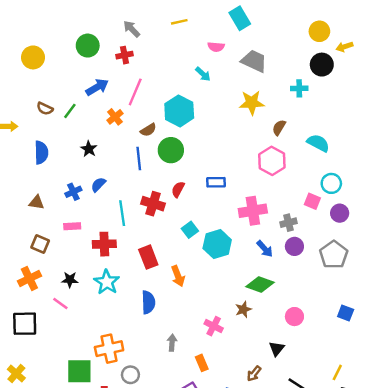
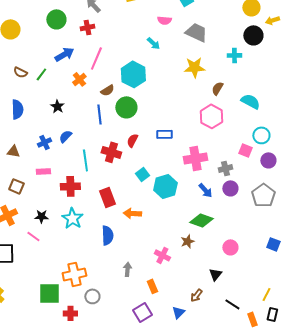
orange arrow: (178, 276) -> (132, 213), turned 114

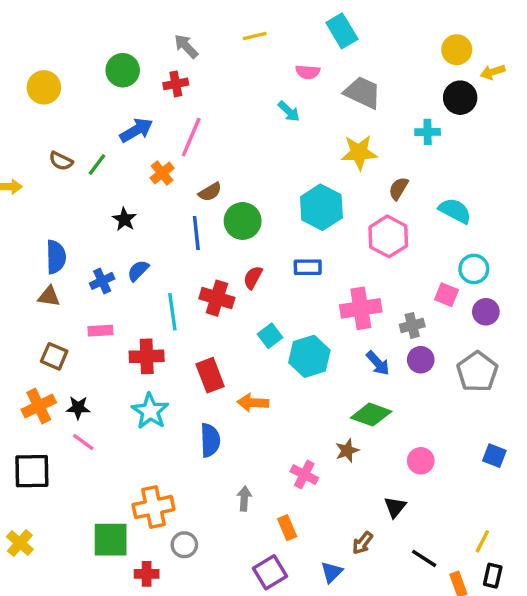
cyan hexagon: (133, 74) -> (321, 207), moved
blue semicircle: (17, 109) -> (56, 257), moved
black star: (41, 216) -> (78, 408), moved

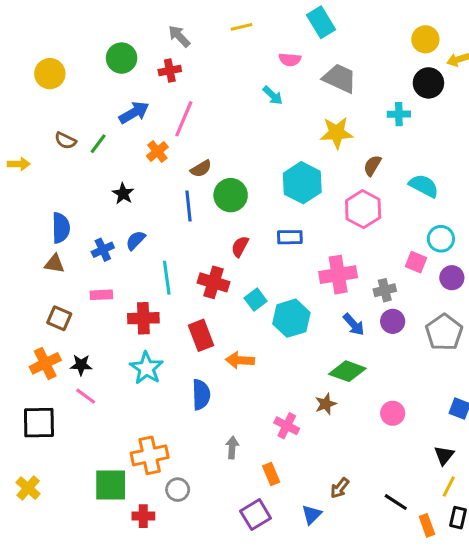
red cross: (217, 298) -> (213, 282), moved
black triangle: (395, 507) -> (444, 455), moved

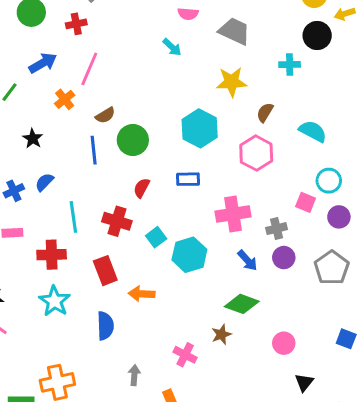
black triangle: (444, 455) -> (304, 382), moved

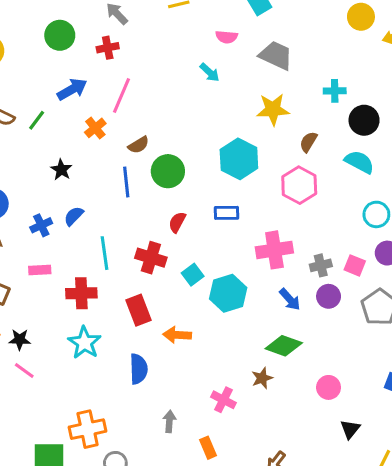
black circle: (317, 36) -> (364, 120), moved
pink square: (306, 202) -> (355, 265), moved

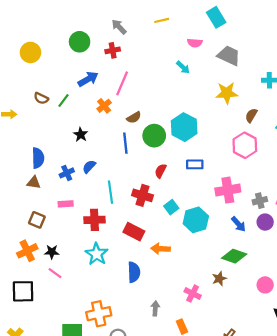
cyan hexagon: (239, 159) -> (184, 127), moved
red rectangle: (139, 310) -> (134, 232), turned -42

